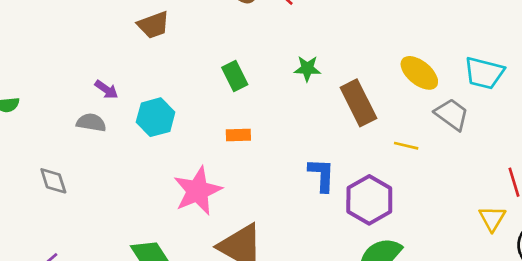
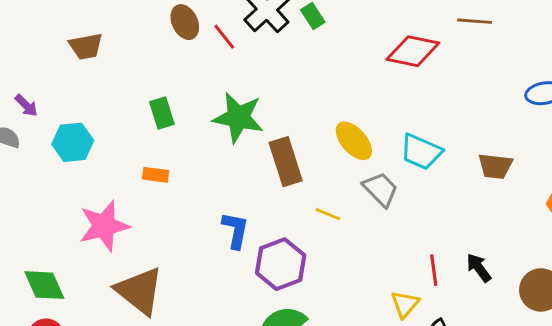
green star: (307, 69) -> (238, 117), size x1.8

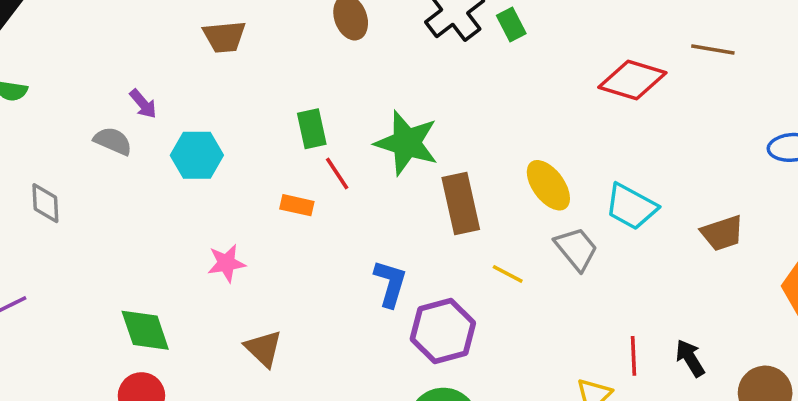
red line: (224, 37) -> (337, 173), moved
brown trapezoid: (495, 166) -> (722, 233), turned -30
pink star: (104, 226) -> (226, 263), size x0.6
brown triangle: (139, 291) -> (263, 348), size x0.6

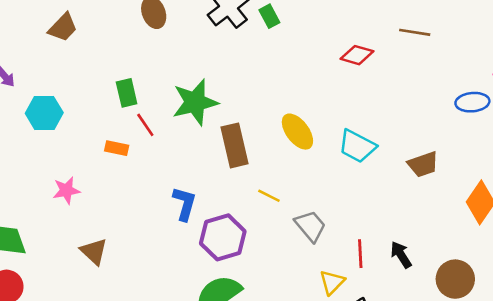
brown trapezoid: (224, 37) -> (63, 27), turned -40
red diamond: (632, 80) -> (357, 55), size x0.7
green star: (407, 143) -> (195, 102), turned -30
gray trapezoid: (576, 249) -> (310, 226), moved

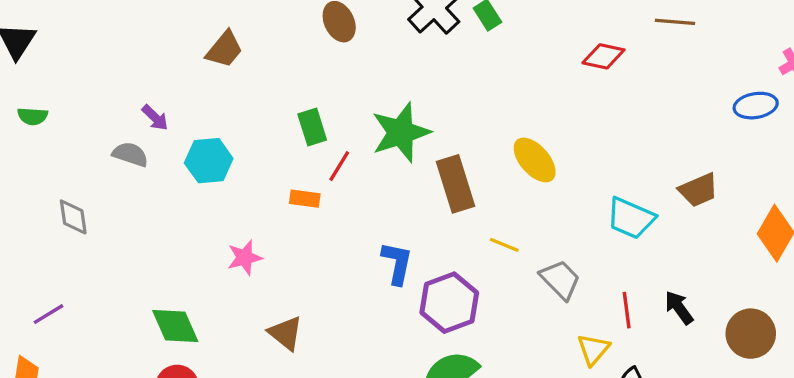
red line: (145, 125) -> (339, 166), turned 70
cyan trapezoid: (357, 146) -> (631, 218), moved

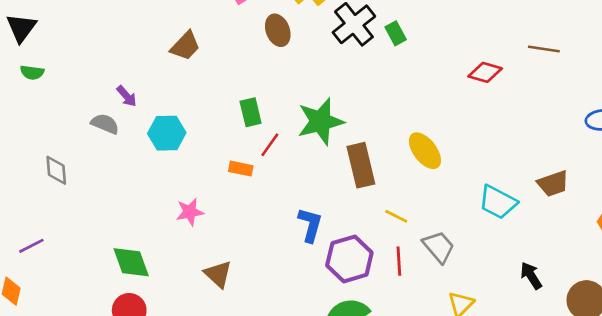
green semicircle: (33, 116) -> (32, 72), moved
red line: (627, 310) -> (399, 261), moved

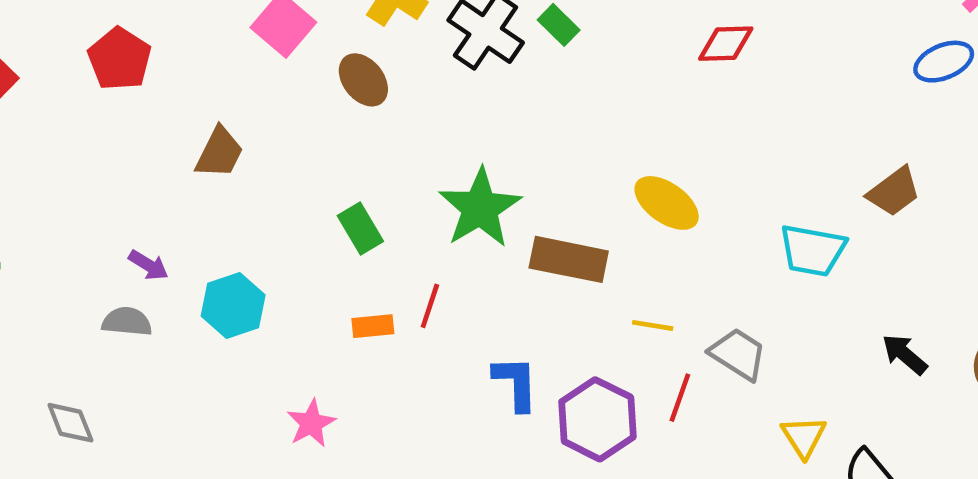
red line: (270, 145) -> (430, 306), moved
brown rectangle: (361, 165) -> (569, 259), turned -48
red line: (399, 261) -> (680, 398), turned 40

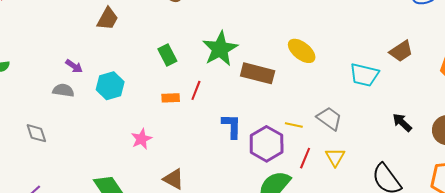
yellow line: (653, 325) -> (294, 125), moved
red line: (680, 398) -> (305, 158), moved
yellow triangle: (804, 437) -> (335, 157), moved

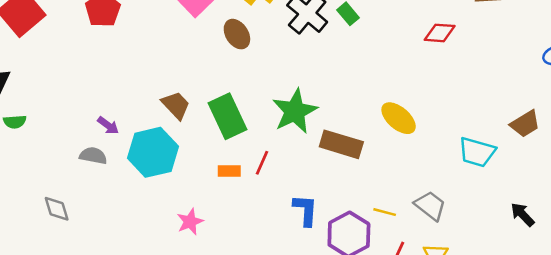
brown trapezoid: (108, 19) -> (176, 105), moved, turned -75
green rectangle: (167, 55) -> (227, 116), size x1.6
cyan hexagon: (110, 86) -> (153, 152), size x1.4

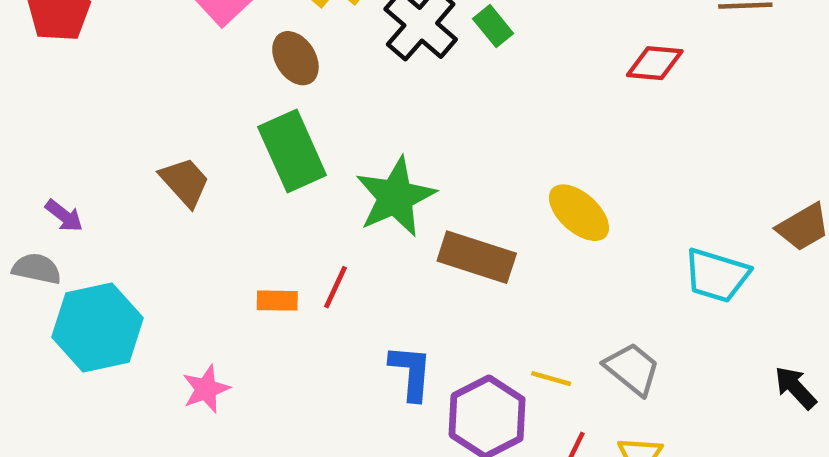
green rectangle: (227, 116) -> (292, 151), moved
cyan hexagon: (153, 152) -> (98, 327), moved

